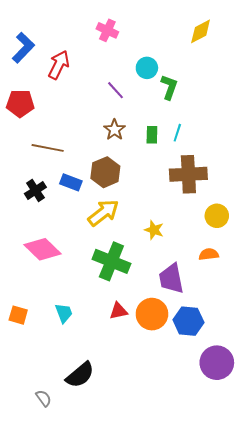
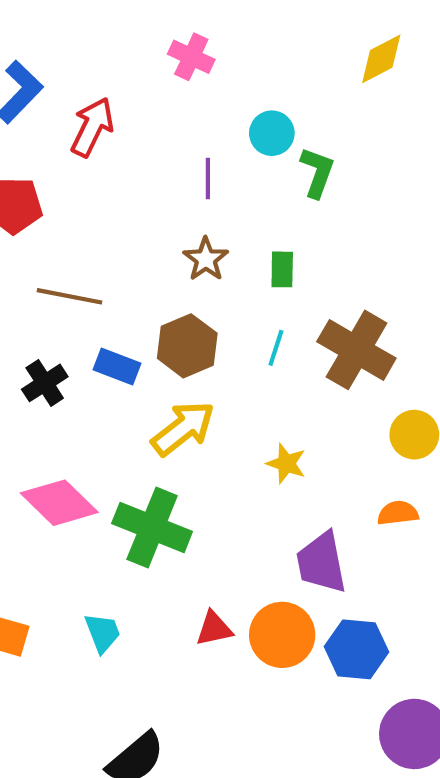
purple line: (115, 90) -> (208, 179), turned 42
cyan line: (177, 133) -> (276, 348), moved
brown cross: (188, 174) -> (356, 350), turned 33
green cross: (111, 261) -> (152, 528), moved

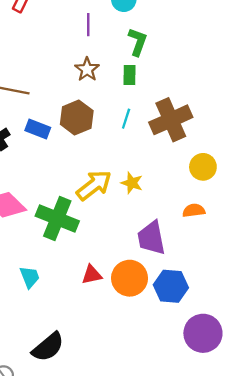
green L-shape: (317, 172) -> (138, 42), moved
brown cross: (356, 350) -> (171, 120), turned 36
yellow arrow: (183, 428) -> (94, 185), moved

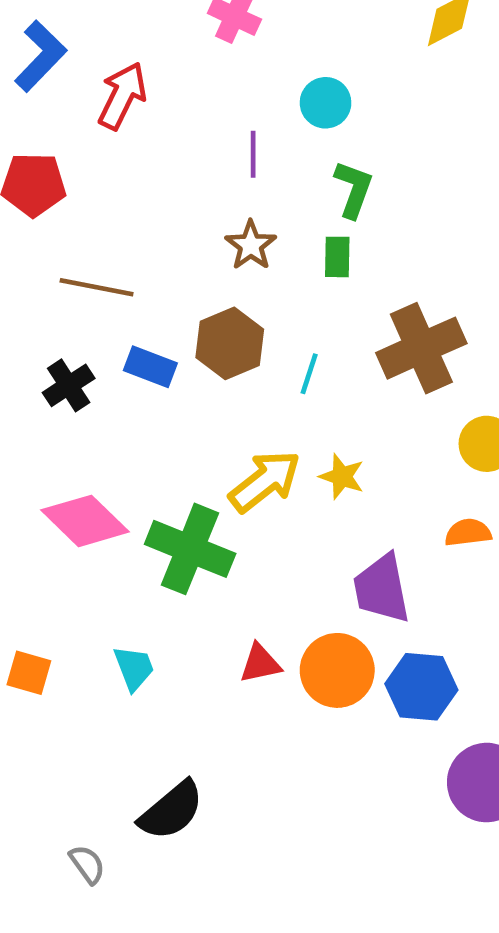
cyan line: (126, 119) -> (309, 374), moved

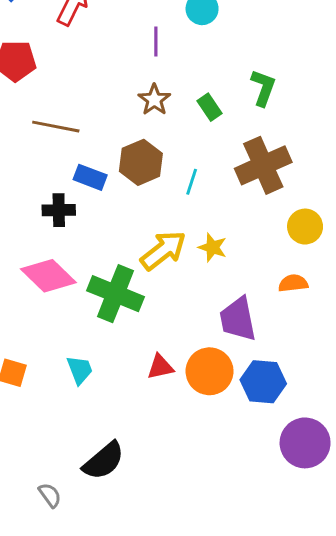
green L-shape: (354, 189) -> (263, 88), moved
green rectangle: (337, 257) -> (210, 107), turned -35
black cross: (69, 385) -> (59, 210), moved, turned 32

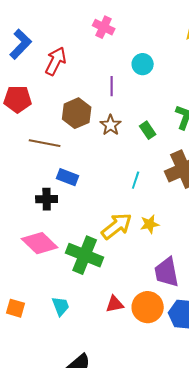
brown hexagon: (141, 162) -> (77, 113), moved
yellow star: (213, 247) -> (150, 224), turned -30

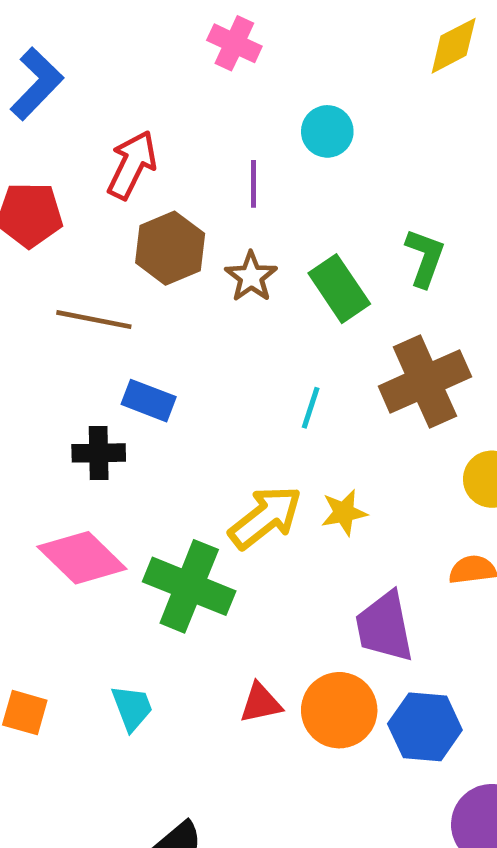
red arrow: (56, 61) -> (132, 165), moved
green rectangle: (148, 130) -> (339, 289), size x1.5

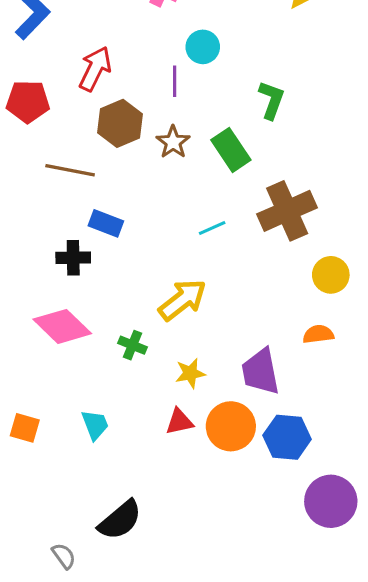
cyan circle: (327, 131) -> (203, 47), moved
green L-shape: (425, 258) -> (271, 100), moved
cyan line: (311, 408) -> (212, 228), turned 48
yellow star: (344, 513) -> (190, 373), moved
green cross: (189, 586) -> (132, 345), size x0.5

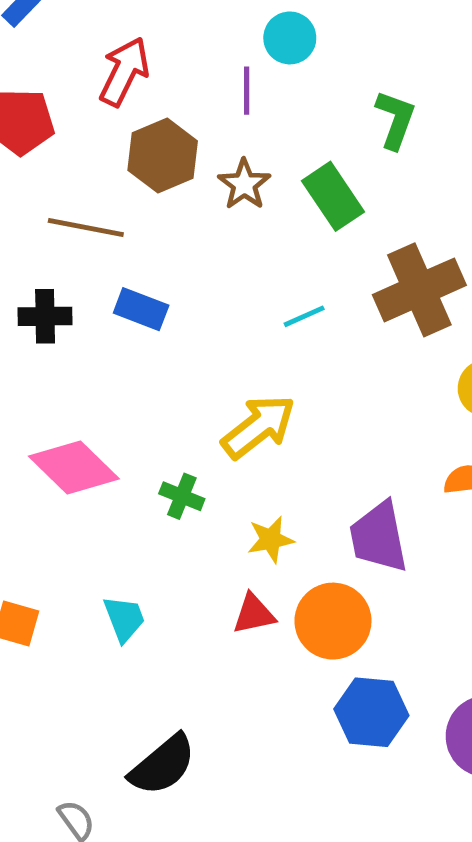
black cross: (73, 258) -> (45, 316), moved
blue hexagon: (287, 437) -> (371, 712), moved

